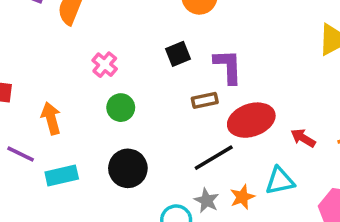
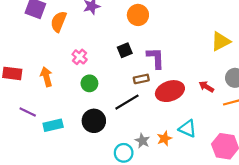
orange arrow: (51, 118) -> (46, 77), moved
red arrow: (303, 138) -> (206, 87), moved
black line: (214, 158) -> (127, 102), moved
cyan triangle: (280, 181) -> (188, 129), turned 36

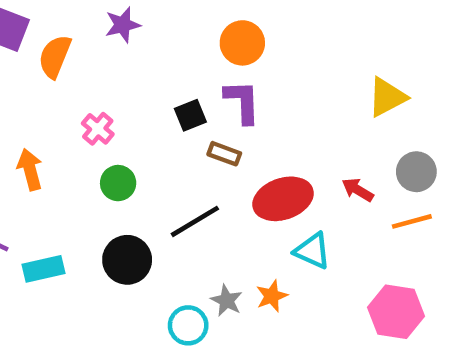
orange circle: (138, 15) -> (242, 43), moved
purple L-shape: (156, 58) -> (242, 102), moved
brown rectangle: (141, 79) -> (224, 154), moved, turned 32
cyan triangle: (188, 129) -> (312, 251), moved

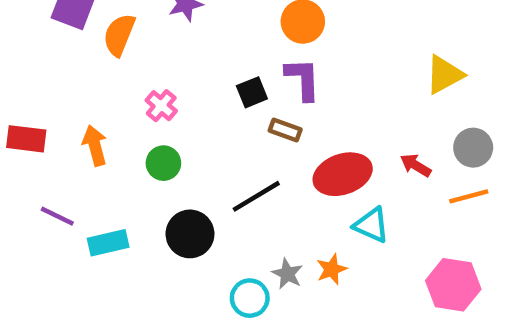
green circle: (118, 183) -> (163, 163), moved

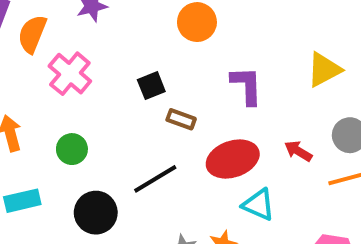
purple L-shape: (303, 79) -> (247, 86), moved
pink cross: (161, 106) -> (70, 74), moved, size x1.5
cyan rectangle: (108, 243) -> (22, 201), moved

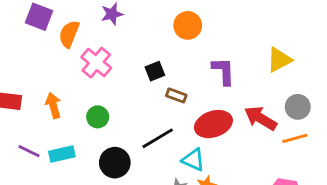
red arrow: (298, 151) -> (261, 118), size x1.6
cyan triangle: (259, 205) -> (193, 160), moved

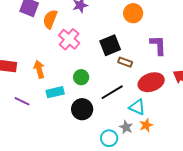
black square: (155, 71) -> (110, 45), size x1.5
green circle: (98, 117) -> (81, 77), moved
cyan rectangle: (62, 154) -> (55, 92), moved

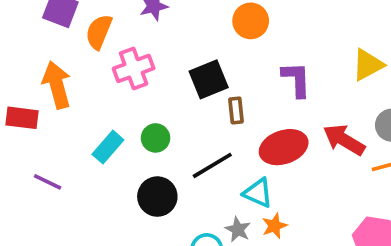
pink cross: (69, 39) -> (134, 68), turned 30
brown rectangle: (125, 62) -> (236, 111), turned 64
orange arrow: (39, 69) -> (57, 85), moved, size x1.4
cyan rectangle: (55, 92) -> (108, 147), moved, turned -36

